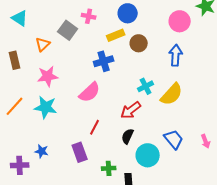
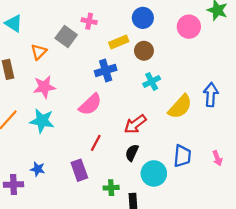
blue circle: (128, 13) -> (143, 18), moved
blue arrow: (176, 55) -> (211, 95), moved
cyan cross: (146, 86) -> (152, 81), moved
blue trapezoid: (174, 139) -> (182, 156), turned 45

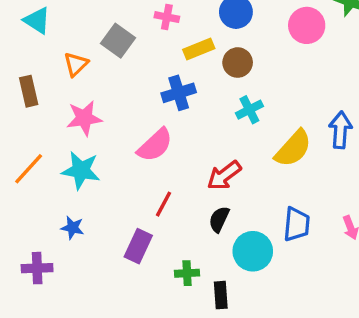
pink cross: (89, 21) -> (167, 17), moved
blue star: (38, 169) -> (72, 228), moved
purple rectangle: (79, 170) -> (138, 246), turned 45

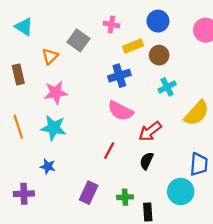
pink semicircle: (155, 145) -> (120, 111), moved, turned 70
orange line: (29, 169) -> (18, 127), turned -60
purple rectangle: (138, 246) -> (89, 193), moved
cyan circle: (253, 251) -> (181, 191), moved

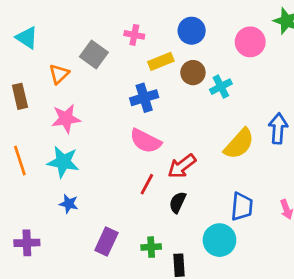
cyan cross: (167, 87) -> (221, 87), moved
red line: (109, 151) -> (147, 184), moved
blue star: (48, 166) -> (69, 204), moved

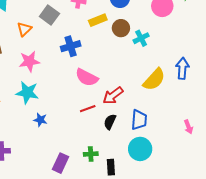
blue cross: (144, 98) -> (71, 46), moved
red line: (147, 184) -> (88, 109), turned 42
blue star: (69, 204) -> (40, 120), moved
blue trapezoid: (242, 207) -> (139, 120), moved
purple rectangle: (106, 241) -> (61, 163), moved

